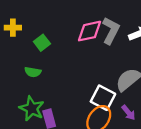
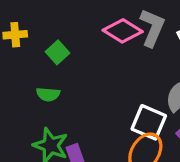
pink diamond: (90, 31) -> (123, 31), turned 48

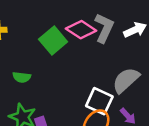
green square: (57, 52) -> (53, 41), moved, size x1.5

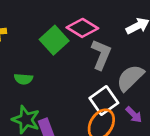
gray L-shape: (104, 28) -> (101, 55), moved
white square: (99, 101) -> (104, 101), turned 32

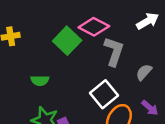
gray semicircle: (130, 78) -> (144, 72), size x0.6
white square: (104, 101) -> (104, 94), moved

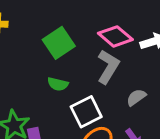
pink diamond: (94, 27) -> (115, 36), moved
green semicircle: (40, 81) -> (58, 84), moved

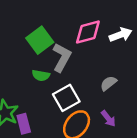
pink diamond: (115, 36) -> (88, 32), turned -52
gray L-shape: (108, 67) -> (62, 57), moved

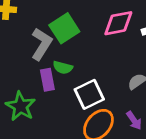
gray L-shape: (62, 57) -> (42, 44), moved
purple rectangle: (24, 124) -> (47, 80), moved

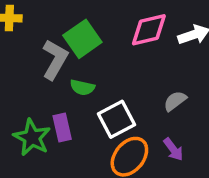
purple rectangle: (47, 80) -> (62, 128), moved

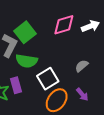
green semicircle: (82, 87) -> (27, 61), size x1.5

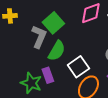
green semicircle: (27, 61) -> (57, 51), turned -65

